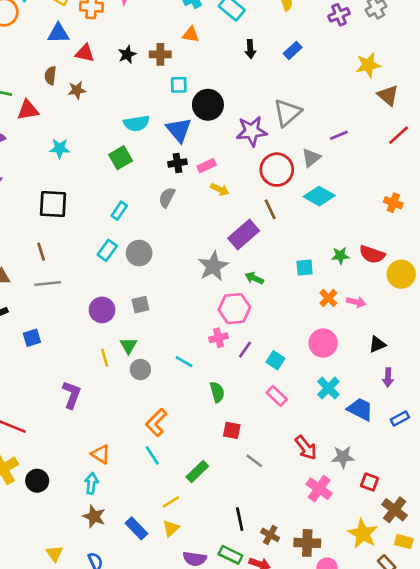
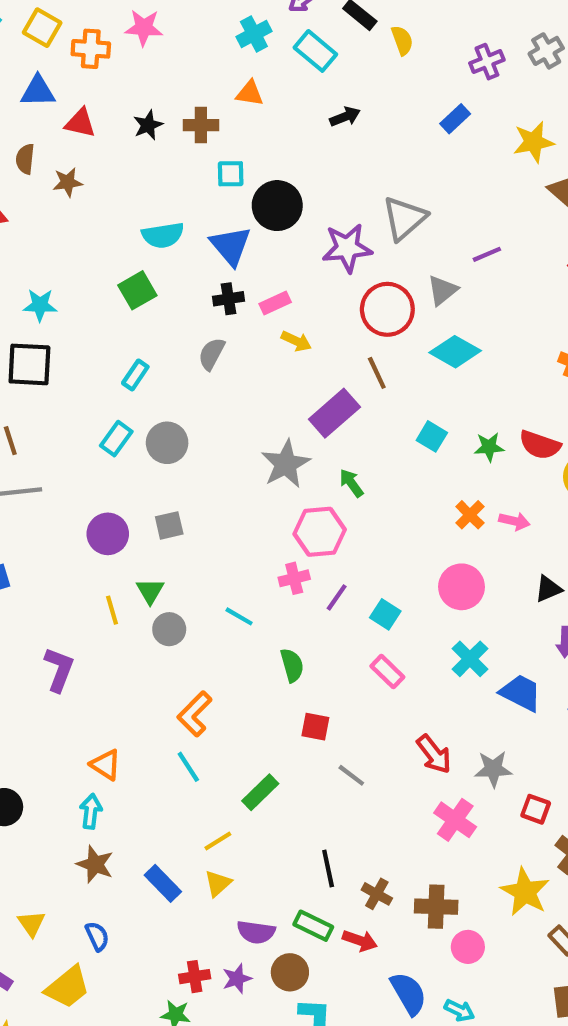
black arrow: (250, 49) -> (345, 117), turned -108
blue rectangle: (293, 50) -> (455, 119), moved
cyan star: (60, 148) -> (40, 305), moved
cyan square: (305, 268) -> (432, 436), moved, turned 36
green arrow: (254, 278) -> (351, 483), turned 30

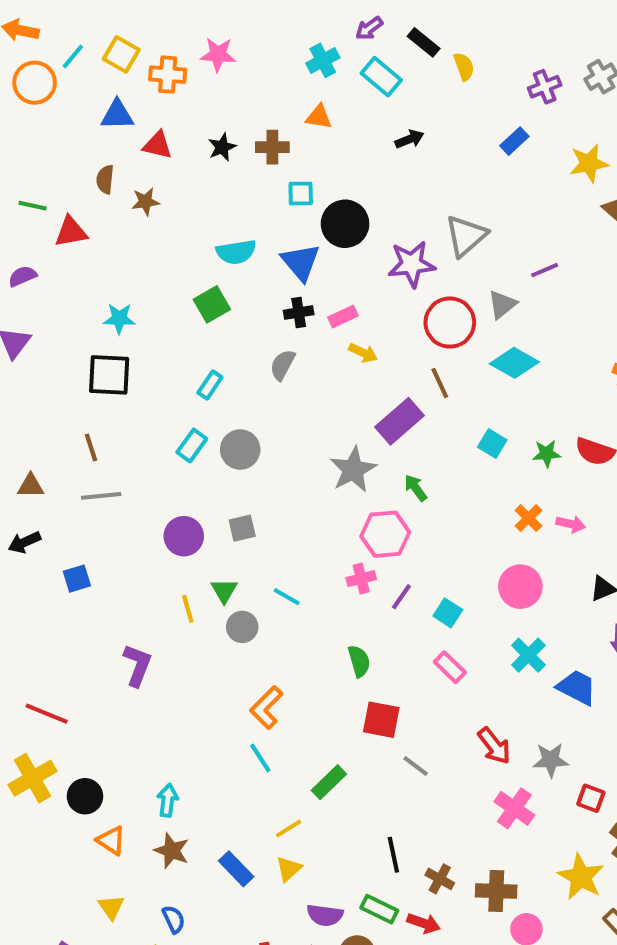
cyan line: (239, 616) -> (287, 597), moved
red square: (315, 727) -> (381, 720), size x1.4
orange triangle: (106, 765) -> (111, 841), moved

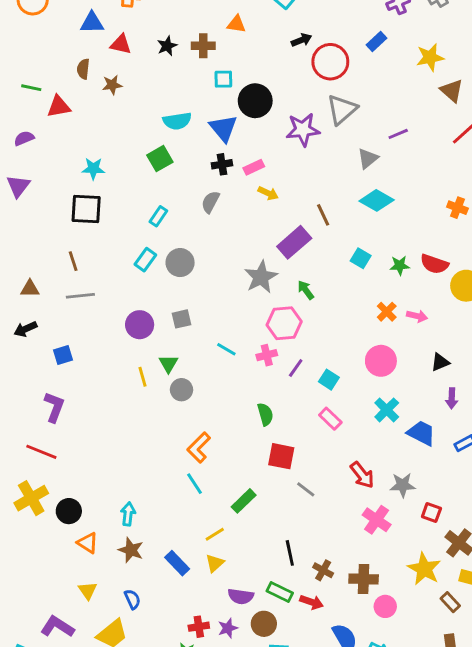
red circle: (450, 323) -> (330, 62), moved
cyan line: (287, 597) -> (226, 349), moved
purple L-shape: (137, 665) -> (54, 407), moved

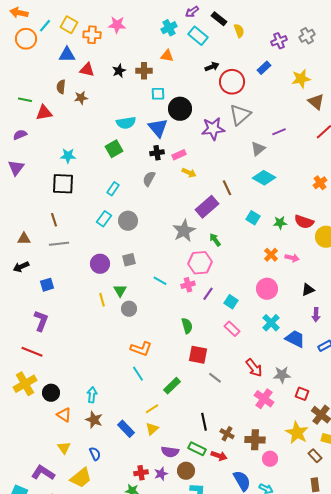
orange cross: (457, 208) -> (320, 183), turned 32
orange L-shape: (199, 448) -> (141, 349), turned -115

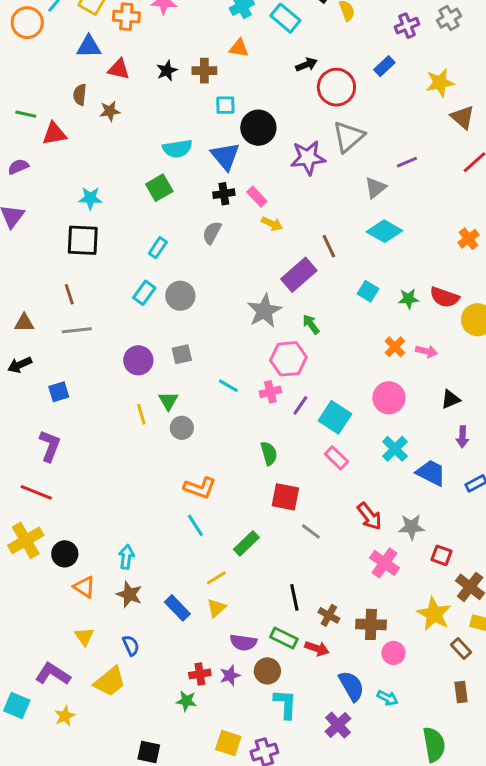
pink rectangle: (179, 155) -> (257, 197), turned 72
cyan square: (231, 302) -> (335, 417), size x1.5

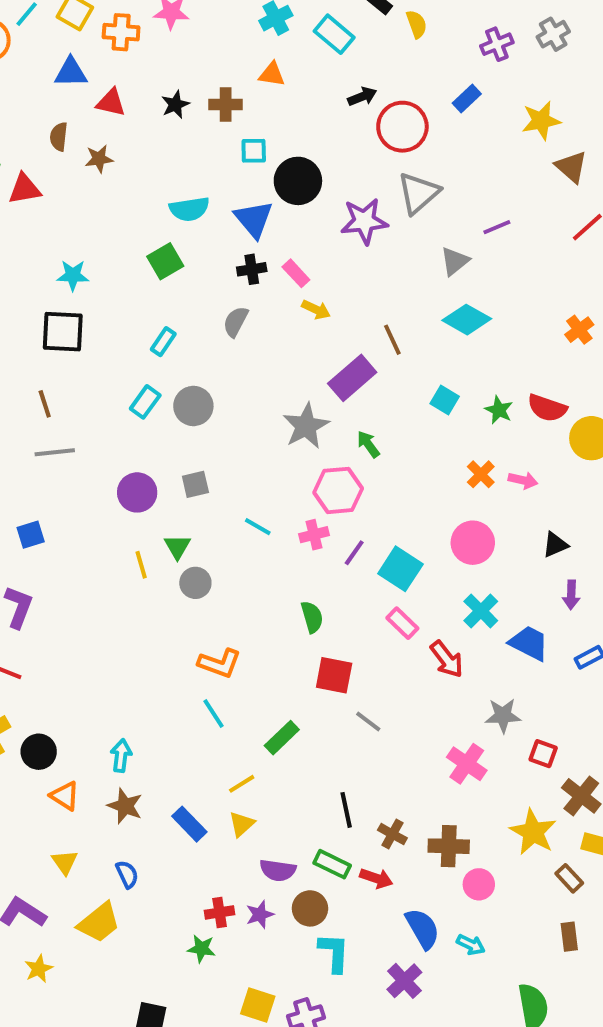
green star: (408, 299) -> (499, 410), turned 30
red arrow: (369, 516) -> (447, 659), moved

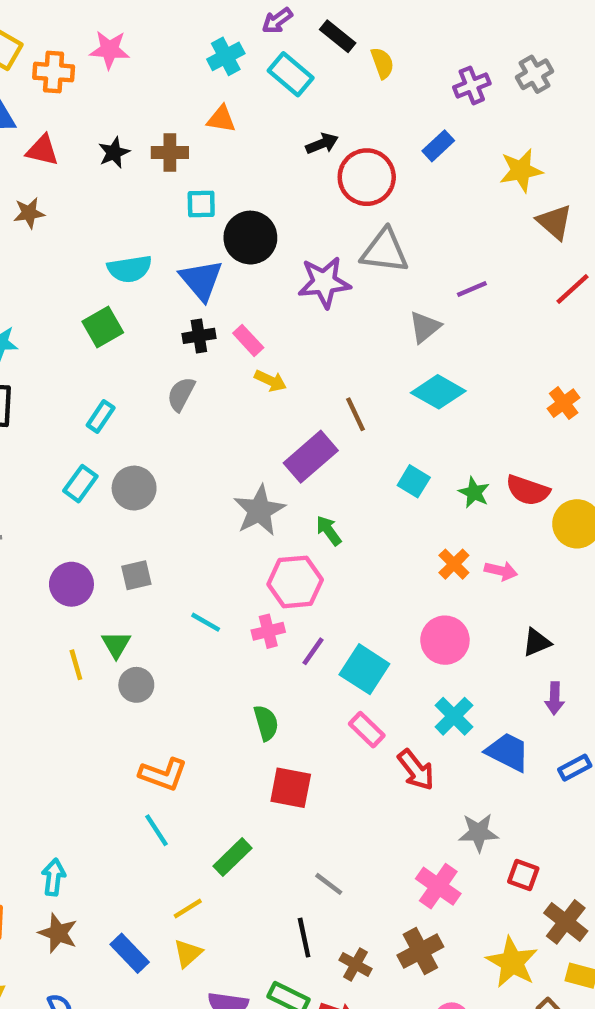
gray triangle: (419, 193) -> (385, 251), turned 48
gray line: (368, 722) -> (329, 884), moved
brown cross: (449, 846) -> (420, 951), moved, turned -30

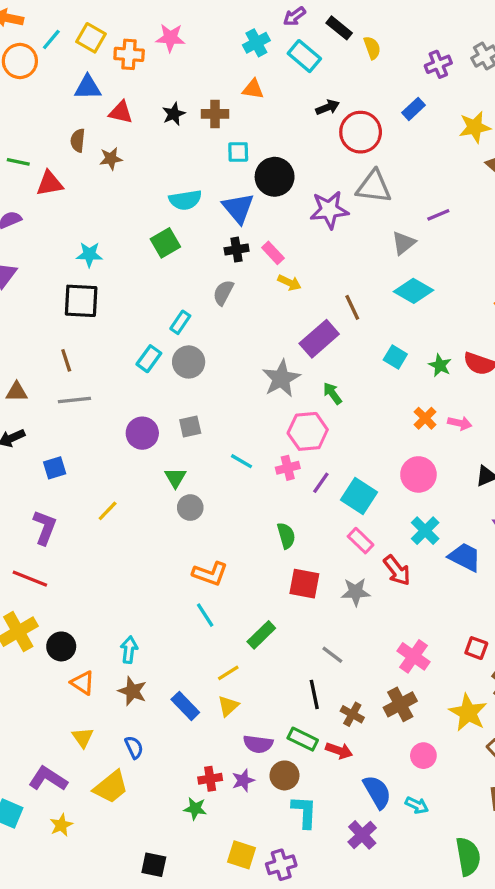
cyan rectangle: (101, 416) -> (180, 322), moved
yellow line: (76, 665) -> (108, 511), moved, turned 60
gray star: (479, 832) -> (356, 592), moved

